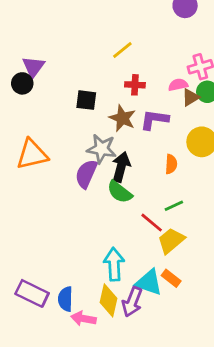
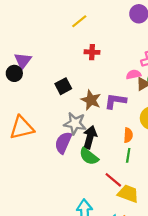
yellow line: (122, 50) -> (79, 21), moved
red cross: (135, 85) -> (92, 52), moved
black square: (86, 100) -> (63, 86), turned -35
green line: (174, 206) -> (128, 155), moved, turned -56
yellow trapezoid: (171, 241) -> (128, 194), turned 60

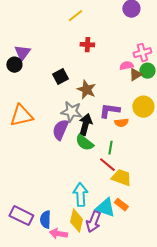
purple L-shape: (115, 101) -> (109, 111), moved
orange semicircle: (128, 135) -> (121, 123), turned 80
green line: (128, 155) -> (110, 148), moved

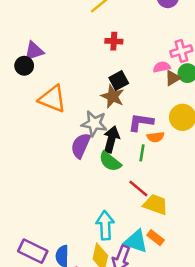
purple triangle: (22, 53) -> (34, 51), turned 36
black square: (60, 77) -> (119, 80), moved
orange triangle: (21, 116) -> (52, 99), moved, turned 35
green line: (110, 148) -> (142, 153), moved

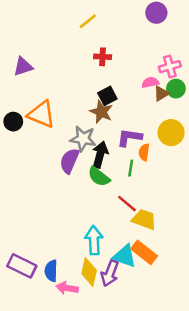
black circle: (24, 66) -> (13, 122), moved
orange semicircle: (156, 137) -> (144, 152), turned 105
orange rectangle: (156, 238) -> (144, 252), size x1.5

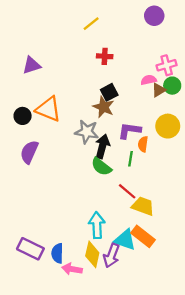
purple semicircle: (70, 161) -> (29, 152), moved

